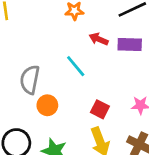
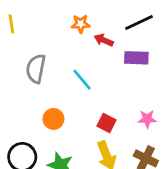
red arrow: (99, 39) -> (104, 40), moved
gray semicircle: (30, 80) -> (36, 69), moved

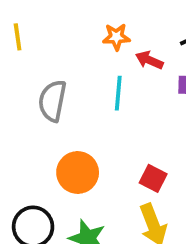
cyan line: (82, 80) -> (118, 93), moved, turned 45
orange circle: (53, 119) -> (78, 173), size x1.4

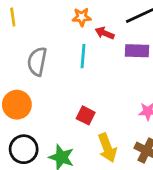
orange circle: (78, 173) -> (17, 105), moved
red square: (153, 178) -> (86, 115), moved

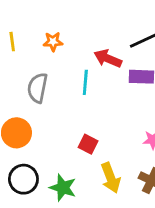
orange star: (82, 17) -> (53, 42), moved
red arrow: (105, 33) -> (108, 58), size x1.4

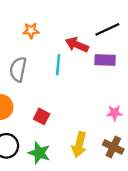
red square: (88, 144) -> (42, 116), moved
yellow arrow: (111, 178) -> (79, 145), turned 35

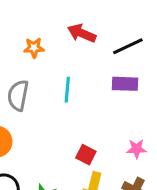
red arrow: (77, 45) -> (82, 33), moved
red square: (42, 116) -> (86, 155), moved

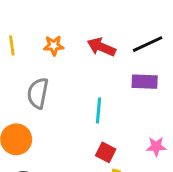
red arrow: (82, 33) -> (101, 47), moved
cyan line: (67, 90) -> (98, 110), moved

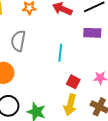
red square: (106, 152) -> (73, 82), moved

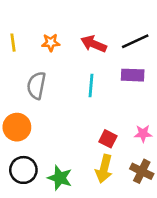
cyan line: (60, 53) -> (91, 85), moved

